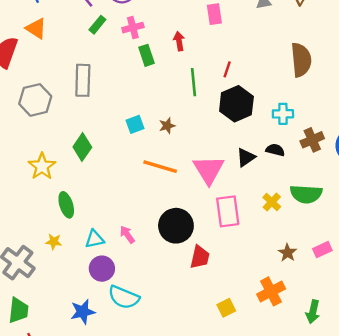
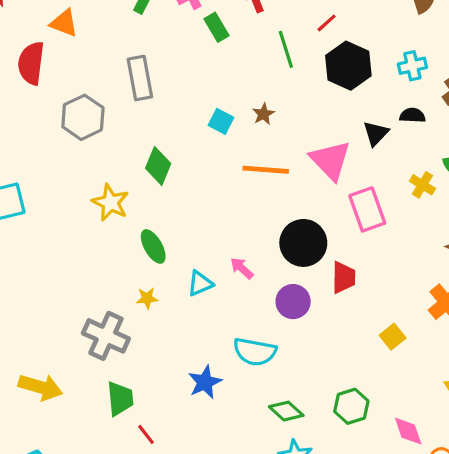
red line: (227, 69) -> (327, 23), turned 42
cyan square: (135, 124) -> (221, 121), turned -30
purple circle: (102, 269) -> (293, 302), moved

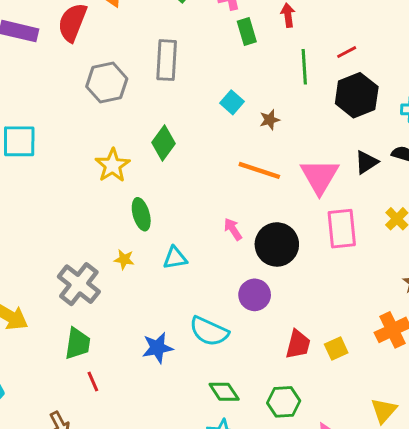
cyan square: (221, 121) -> (232, 102), moved
pink arrow: (242, 268) -> (233, 229), moved
red trapezoid: (343, 277) -> (298, 344), moved

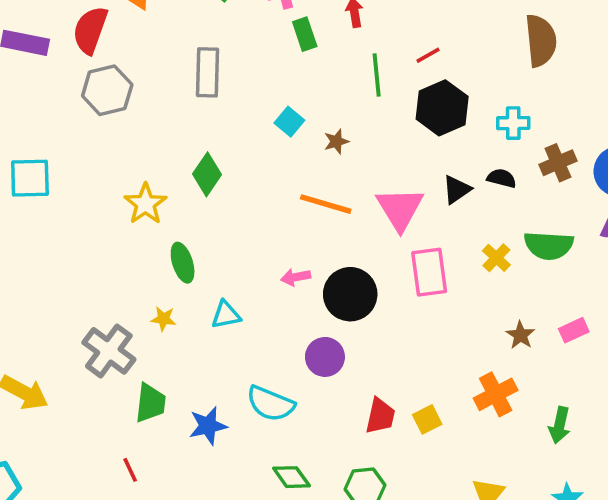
gray hexagon: (107, 83) -> (107, 90), moved
pink arrow: (233, 229) -> (296, 277), turned -65
green trapezoid: (78, 344) -> (150, 403), moved

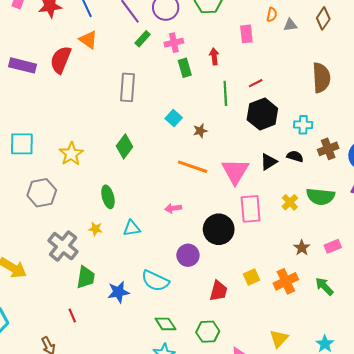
gray hexagon: (107, 90) -> (42, 193), moved
yellow star: (145, 204) -> (71, 154), moved
black circle: (350, 294) -> (219, 229), moved
yellow square: (427, 419) -> (251, 277), moved
green arrow: (560, 425) -> (324, 286), moved, turned 120

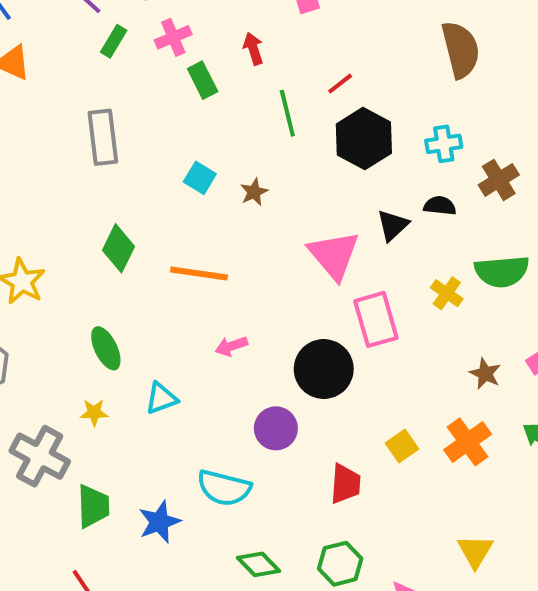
orange line: (192, 167) -> (199, 274), moved

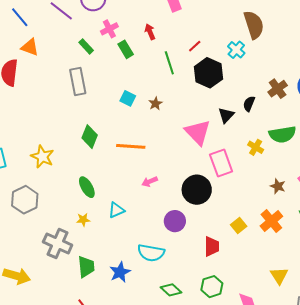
green rectangle: (114, 41) -> (86, 46), moved, turned -70
cyan cross: (444, 144) -> (236, 50), moved, turned -36
black semicircle: (440, 206) -> (249, 104), turned -70

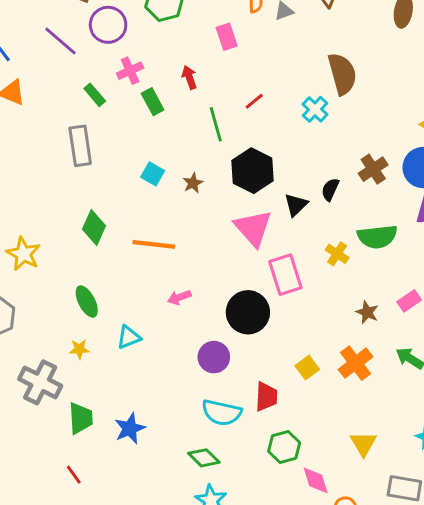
black hexagon: (209, 73) -> (252, 171), moved
cyan semicircle: (151, 253) -> (222, 413), moved
green hexagon: (212, 287) -> (284, 447), moved

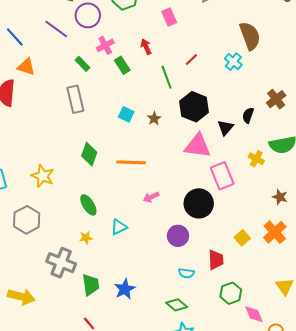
pink triangle: (253, 228) -> (198, 146), turned -36
cyan semicircle: (222, 413) -> (186, 273), size x0.6

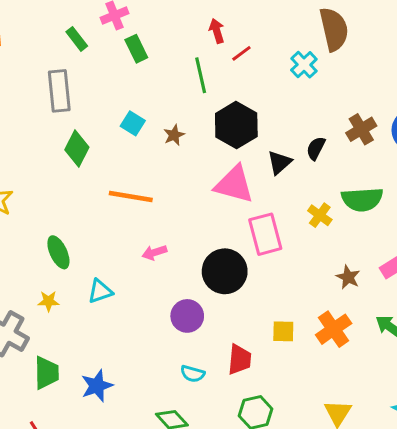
red arrow: (146, 47) -> (217, 31), moved
green diamond: (89, 154) -> (77, 149), moved
yellow square: (242, 238) -> (283, 331), turned 35

